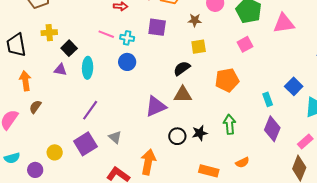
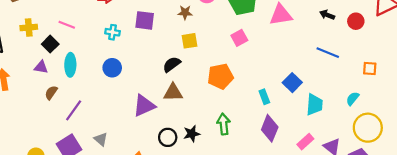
pink line: (106, 34) -> (67, 25), moved
blue circle: (127, 62) -> (112, 68), moved
brown semicircle: (35, 107) -> (51, 93), moved

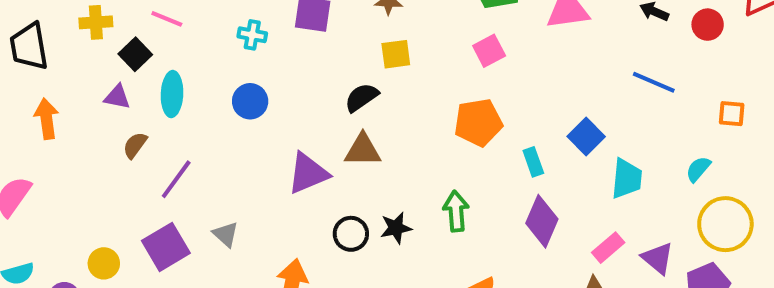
orange pentagon: (220, 76) -> (478, 122), moved

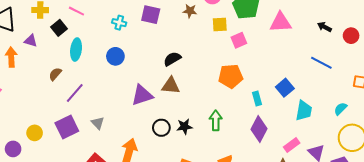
yellow square: (396, 54) -> (220, 24), moved
purple triangle: (117, 97) -> (31, 41), moved

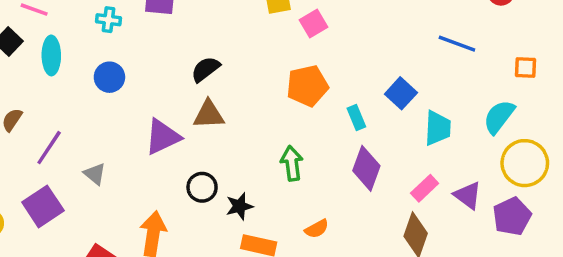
cyan ellipse: (76, 50) -> (51, 55), moved
cyan semicircle: (341, 109) -> (499, 117), size x1.5
gray triangle: (98, 123) -> (95, 174), moved
black star: (184, 127) -> (239, 206), moved

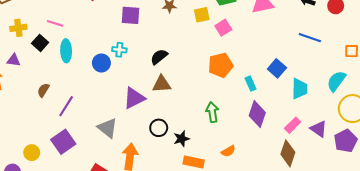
cyan cross: (109, 20) -> (119, 50), moved
gray triangle: (95, 174) -> (107, 128), moved, size x1.5

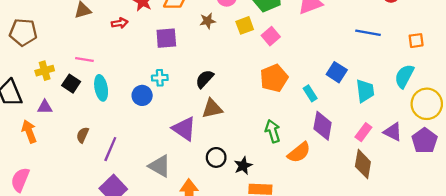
purple triangle: (134, 98) -> (184, 129), turned -50
orange semicircle: (228, 151) -> (299, 152), moved, size x1.5

